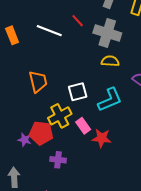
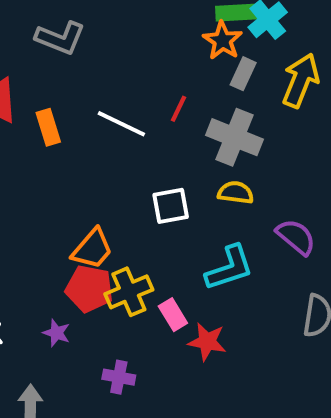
red line: (78, 21) -> (178, 109), turned 64
orange trapezoid: (38, 82) -> (92, 249), moved, turned 50
white square: (78, 92) -> (171, 206), moved
red pentagon: (41, 133) -> (89, 289), moved

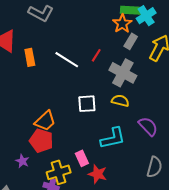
yellow cross: (129, 292) -> (59, 172), moved

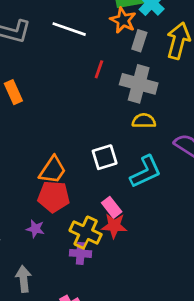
white line: (67, 60) -> (69, 29), moved
white square: (87, 104) -> (105, 157), moved
yellow cross: (59, 172) -> (86, 233), turned -35
red star: (98, 174) -> (114, 226), moved

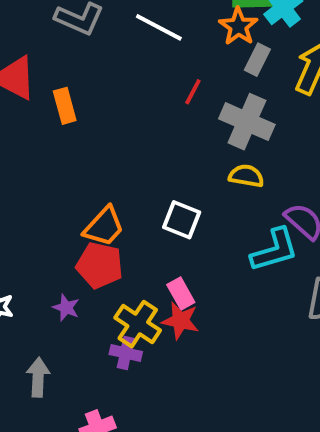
white square: (105, 157) -> (182, 220), turned 30
cyan L-shape: (146, 172) -> (274, 250), moved

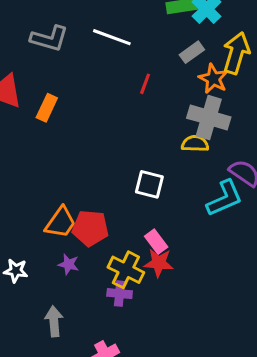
orange star: (238, 26) -> (213, 79), moved
gray rectangle: (257, 60) -> (192, 52), turned 35
orange rectangle: (65, 106) -> (47, 108), turned 48
gray cross: (247, 122) -> (209, 118), moved
orange trapezoid: (104, 227) -> (61, 222), moved

